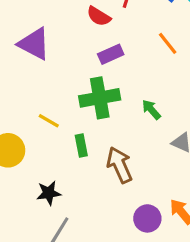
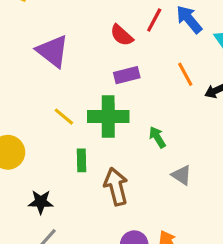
yellow line: (49, 121) -> (64, 117), moved

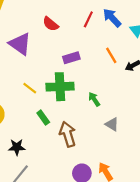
red semicircle: (122, 35) -> (51, 24), moved
green rectangle: (81, 160) -> (43, 118), turned -32

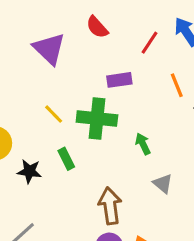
red line: (88, 19) -> (150, 43), moved
brown arrow: (68, 134) -> (110, 206), moved
black star: (17, 147) -> (29, 171), moved

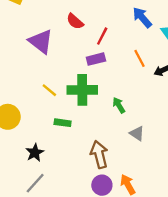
red line: (150, 43) -> (102, 36), moved
green rectangle: (66, 159) -> (63, 123), turned -49
black star: (29, 171) -> (35, 153), moved, turned -30

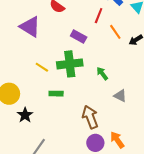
red line: (102, 36) -> (99, 16), moved
purple rectangle: (96, 59) -> (79, 37), turned 49
black star: (35, 153) -> (25, 115), moved

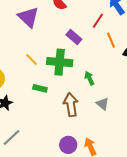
brown arrow: (90, 117) -> (71, 105), moved

